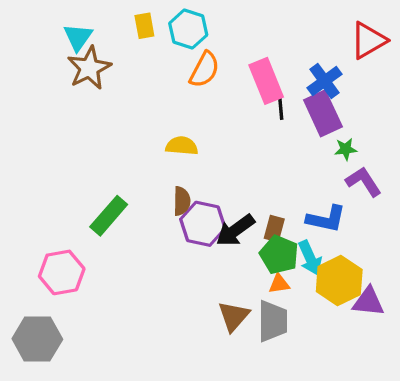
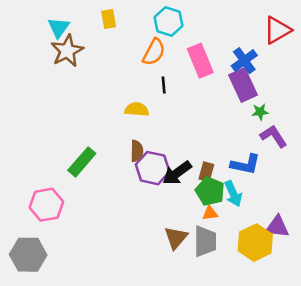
cyan hexagon: (188, 29) -> (169, 22), moved
black line: (281, 109) -> (164, 85), moved
yellow hexagon: (339, 281) -> (255, 243), moved

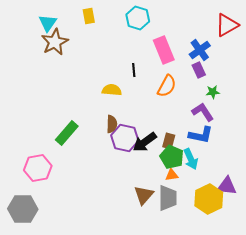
orange semicircle: (154, 52) -> (167, 86), moved
purple rectangle: (243, 85) -> (199, 70), size x0.6
purple L-shape: (274, 136) -> (203, 112), moved

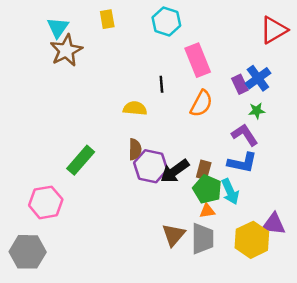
blue cross: (200, 50) -> (258, 78), moved

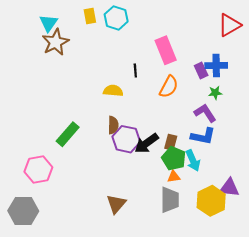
cyan hexagon: (166, 22) -> (116, 18), moved
blue cross: (258, 78) -> (216, 65), turned 35
brown triangle: (174, 235) -> (116, 204), moved

